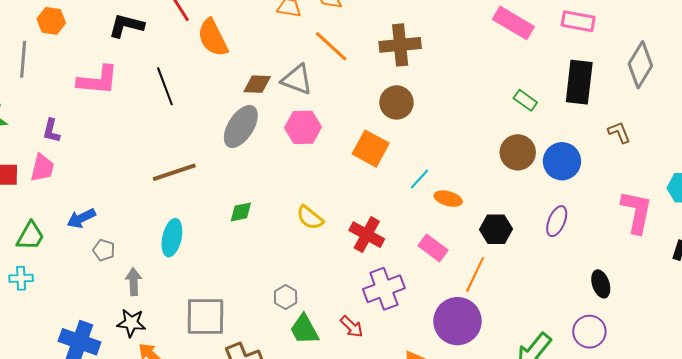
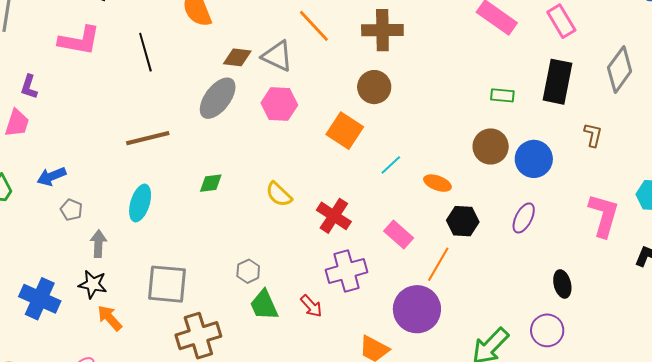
pink rectangle: (578, 21) -> (561, 21), turned 44
green rectangle: (525, 100) -> (502, 95), turned -35
brown L-shape: (619, 132) -> (593, 135), turned 30
orange ellipse: (448, 199) -> (437, 183), moved

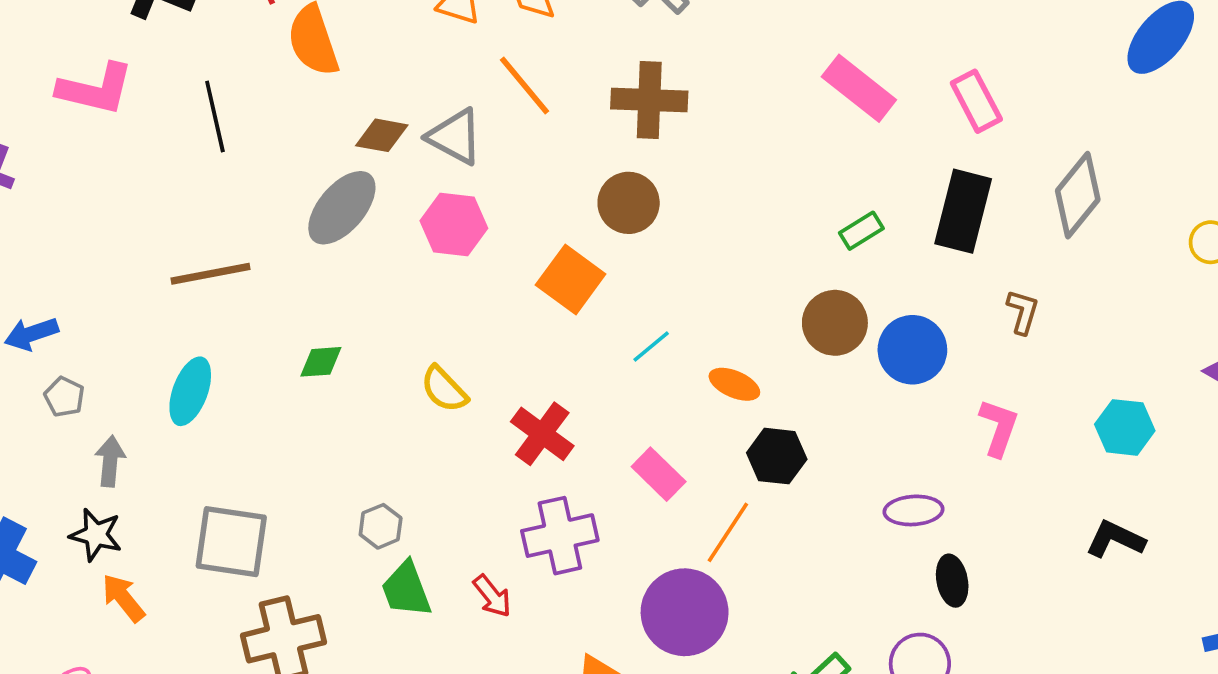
green rectangle: (502, 95) -> (861, 231), turned -40
pink L-shape: (604, 215) -> (999, 428), moved, size x0.7
purple ellipse: (524, 218) -> (914, 510), moved, turned 56

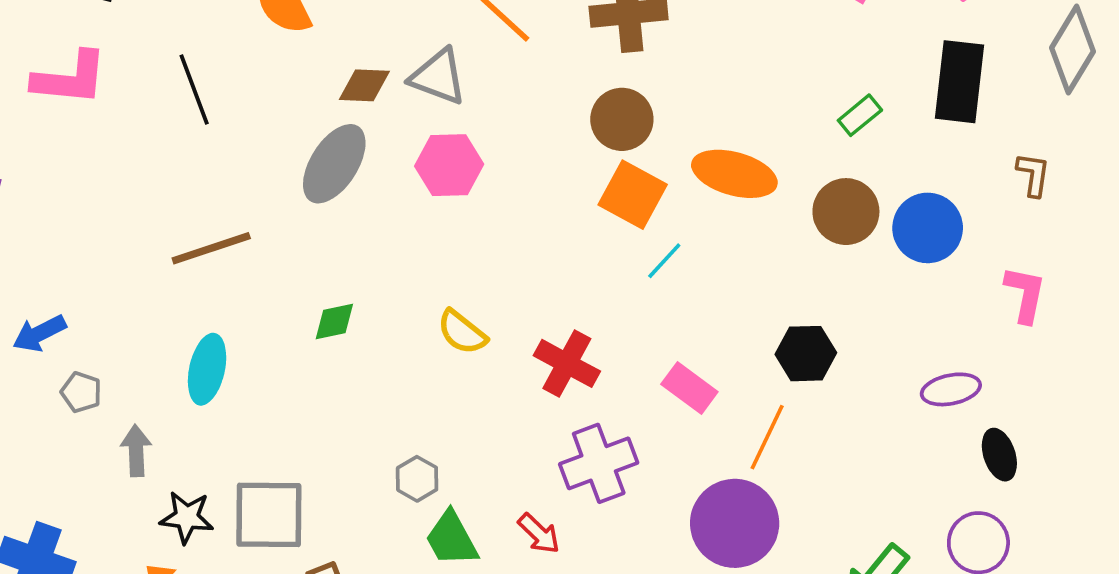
orange square: (571, 280) -> (633, 195), moved
orange ellipse: (734, 384) -> (734, 174), moved, size x1.6
black star: (96, 535) -> (187, 517), moved

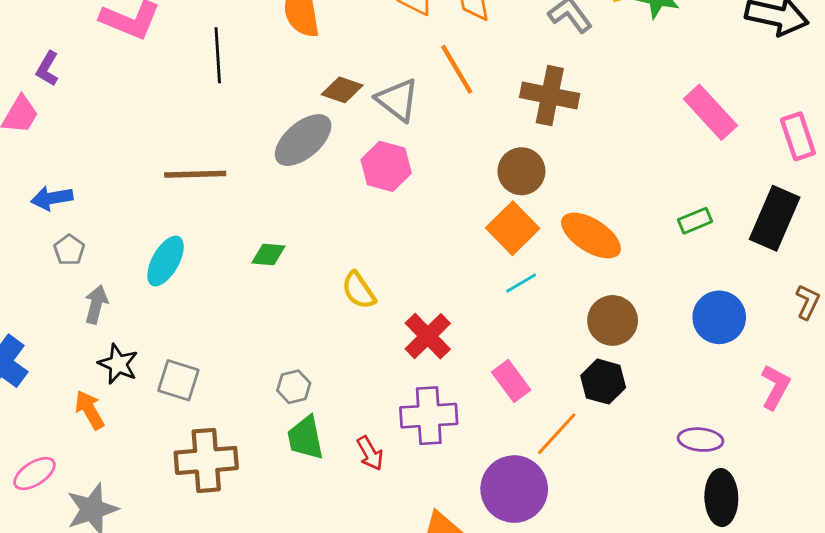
brown circle: (846, 212) -> (613, 320), moved
black ellipse: (999, 455) -> (721, 498), size x1.4
gray square: (269, 515) -> (178, 380), size x0.7

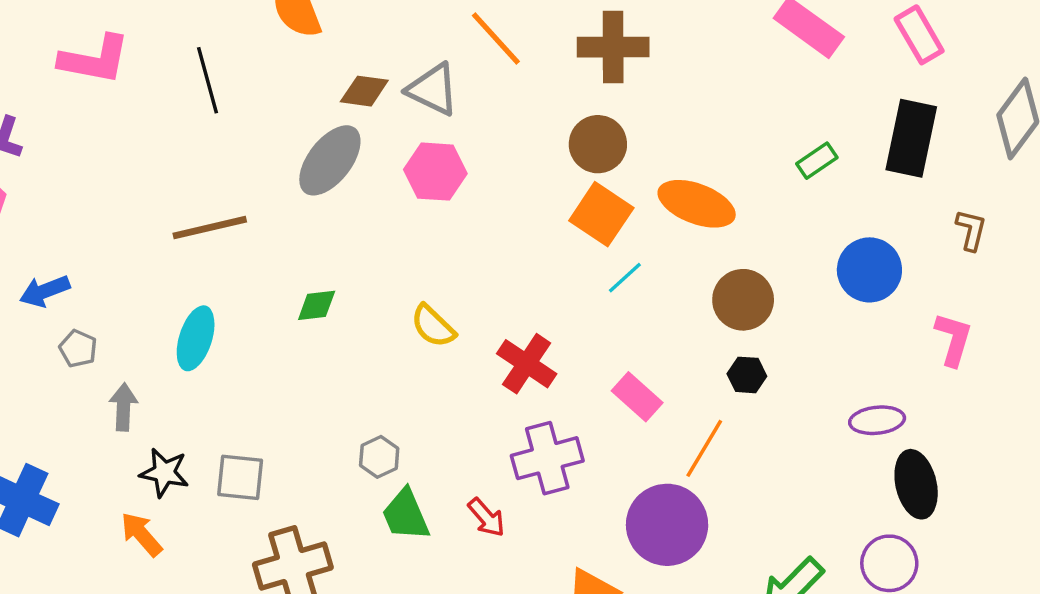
black hexagon: (603, 382) -> (747, 375), size x0.7

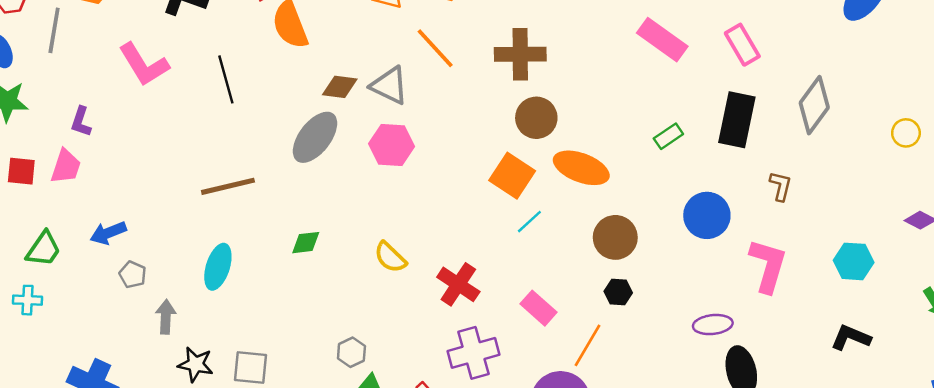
pink L-shape: (95, 59) -> (144, 65), turned 48
brown circle: (598, 144) -> (536, 118), moved
pink L-shape: (953, 339) -> (768, 265), size x1.4

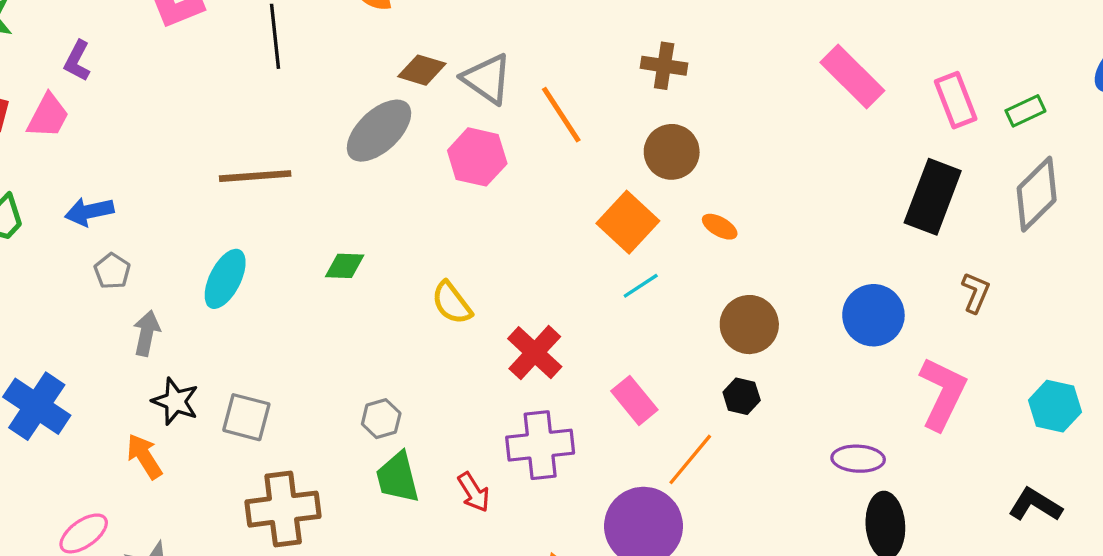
orange line: (435, 48) -> (561, 115), moved
brown cross: (520, 54) -> (664, 66), size x0.7
green rectangle: (668, 136) -> (1025, 111), moved
orange ellipse: (581, 168) -> (720, 227), size x0.5

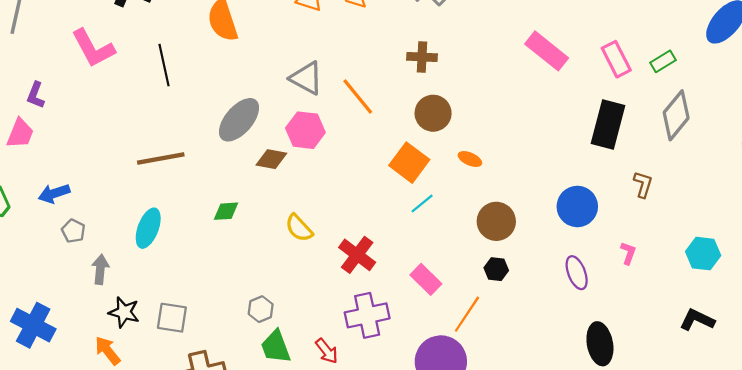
brown diamond: (422, 70) -> (271, 159), moved
pink L-shape: (943, 393) -> (628, 253), size x0.5
purple ellipse: (858, 459) -> (577, 273), moved, turned 72

